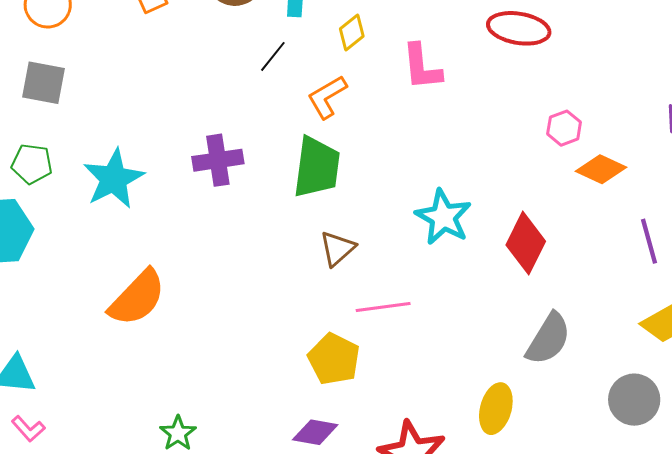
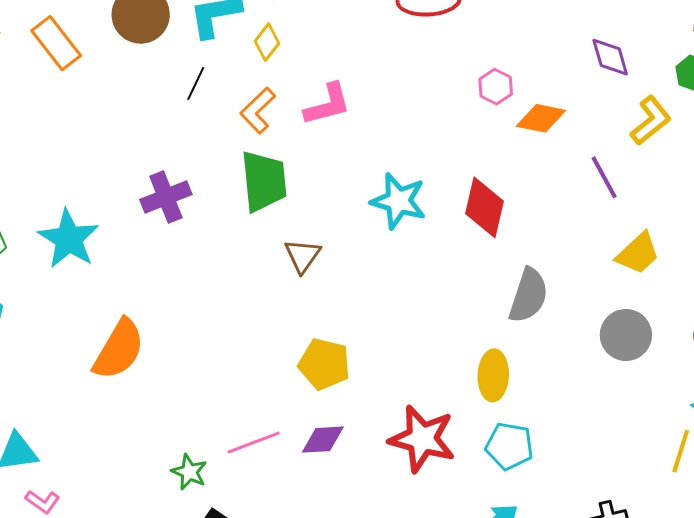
pink L-shape: (422, 67) -> (328, 104), moved, turned -86
pink line: (383, 307) -> (254, 442), moved

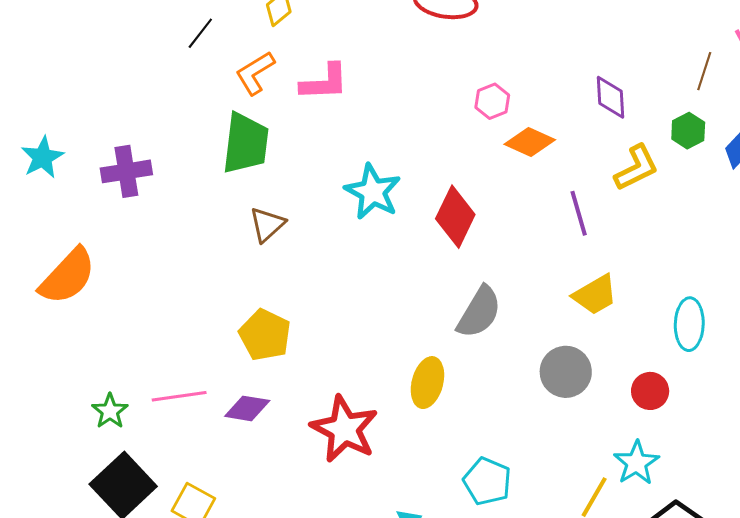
purple cross: (166, 197) -> (126, 171), moved
cyan star: (69, 239) -> (42, 157), size x0.7
cyan pentagon: (509, 446) -> (487, 481), moved

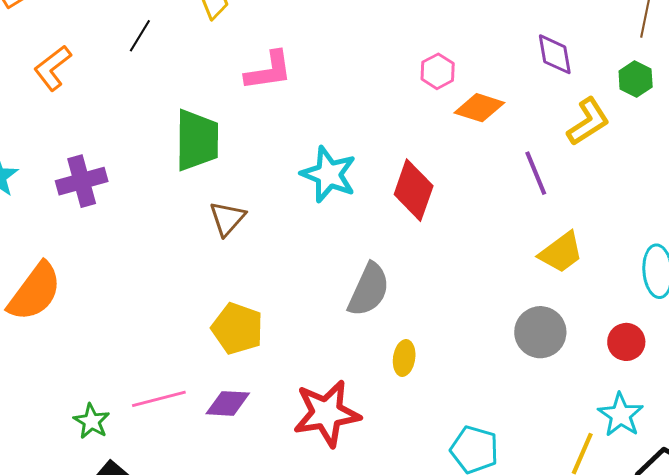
orange L-shape: (255, 73) -> (53, 68), moved
gray semicircle: (479, 312) -> (369, 290), moved
yellow ellipse: (427, 383) -> (404, 358), size x0.7
red star: (344, 429) -> (327, 413), turned -30

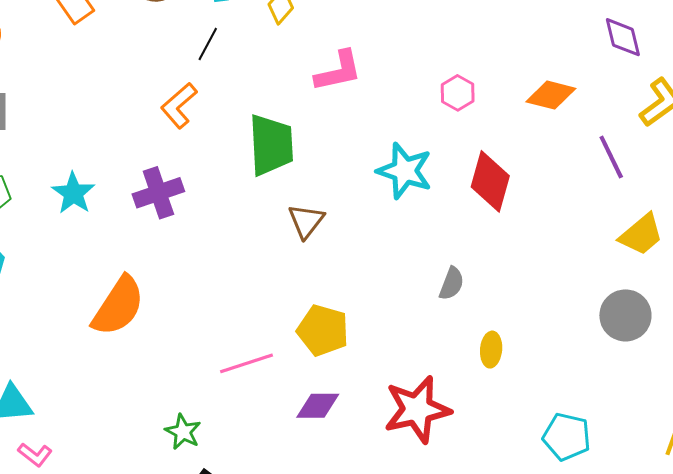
orange L-shape: (53, 68) -> (179, 106), moved
pink hexagon: (438, 71) -> (458, 93), moved
gray semicircle: (369, 290) -> (452, 284), size x0.6
pink line: (159, 399) -> (246, 363), moved

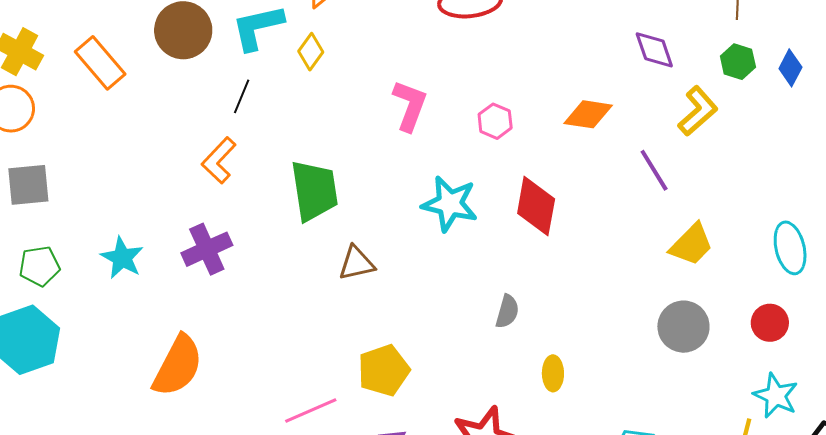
pink L-shape: (338, 71) -> (410, 106), moved, turned -52
brown triangle: (306, 221) -> (357, 263), turned 45
yellow pentagon: (323, 330) -> (384, 370), turned -30

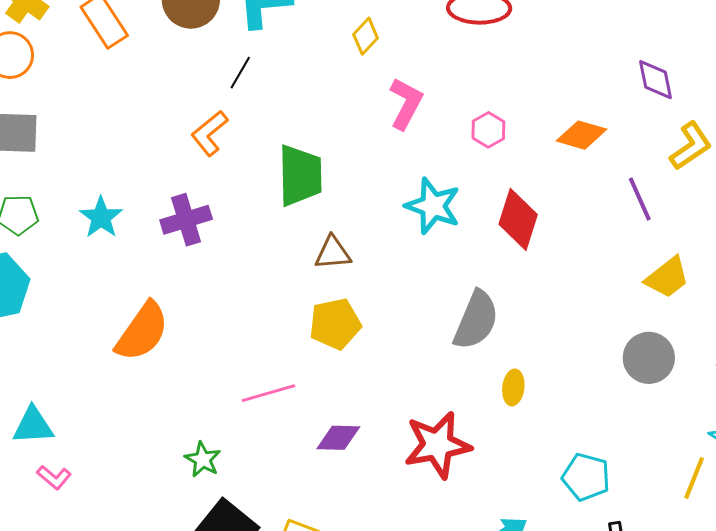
yellow diamond: (311, 52) -> (366, 36), moved
gray semicircle: (507, 311) -> (476, 320), size x1.8
yellow pentagon: (384, 370) -> (335, 324), moved

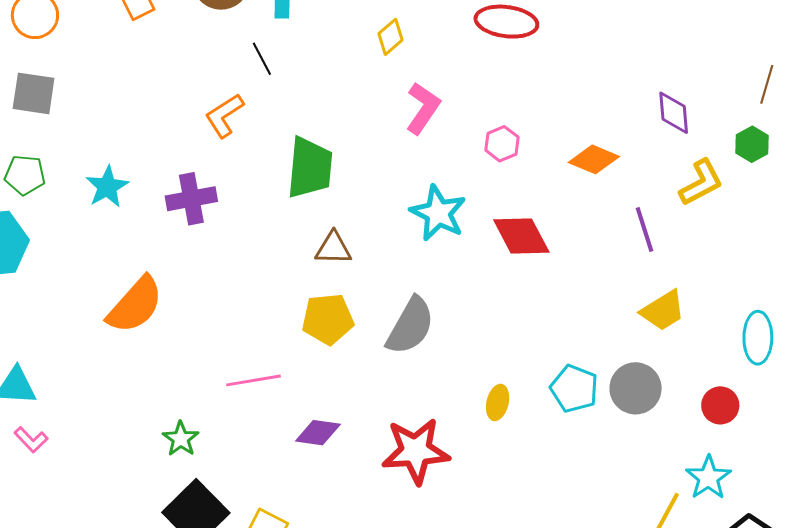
black line: (240, 73) -> (262, 59), turned -64
red diamond: (518, 219) -> (521, 236), turned -52
gray semicircle: (476, 320) -> (410, 326), moved
cyan pentagon: (586, 477) -> (574, 389), moved

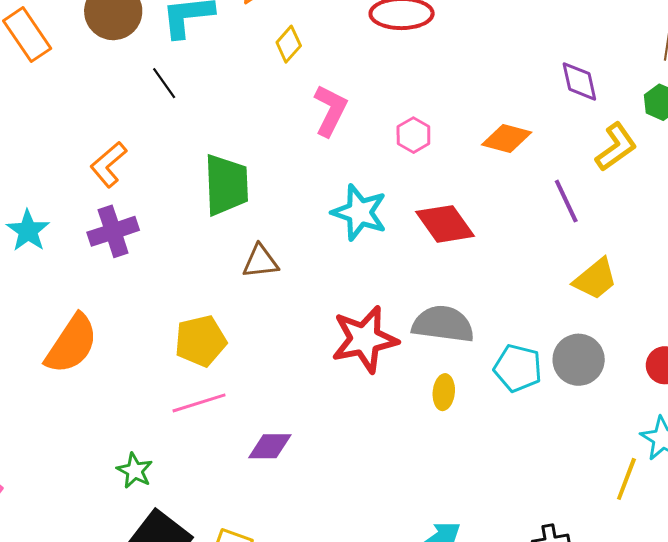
orange L-shape: (224, 115) -> (108, 164), moved
yellow pentagon: (328, 319) -> (201, 341), moved
gray semicircle: (410, 326) -> (443, 324), moved, turned -104
red star: (416, 451) -> (365, 339), moved

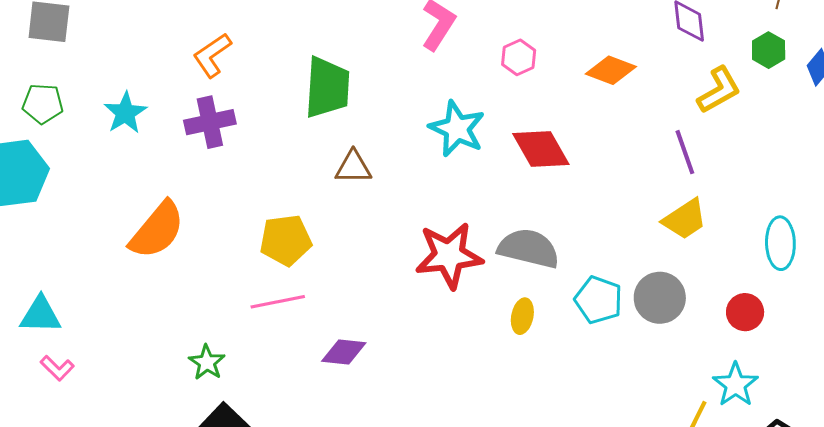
purple line: (566, 201) -> (685, 152), moved

